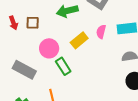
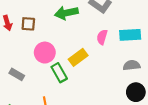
yellow rectangle: (79, 40) -> (78, 57), moved
gray rectangle: (24, 70) -> (17, 74), size x0.6

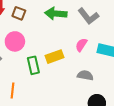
pink circle: (45, 53) -> (15, 41), moved
gray semicircle: (132, 65) -> (85, 75), moved

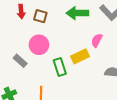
pink semicircle: (81, 45) -> (97, 40), moved

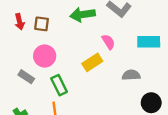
pink semicircle: (97, 40) -> (108, 42), turned 128
green rectangle: (60, 67) -> (59, 85), moved

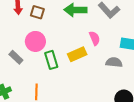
gray semicircle: (131, 75) -> (114, 62), moved
green rectangle: (59, 85) -> (51, 60), moved

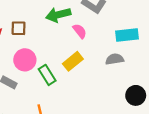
pink semicircle: (95, 38) -> (80, 31), moved

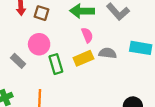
pink semicircle: (80, 31) -> (87, 35), moved
gray semicircle: (115, 59) -> (108, 53), moved

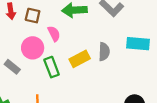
pink semicircle: (87, 35) -> (54, 34), moved
gray semicircle: (108, 53) -> (104, 52), turned 90

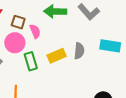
brown square: (33, 16) -> (18, 22), moved

